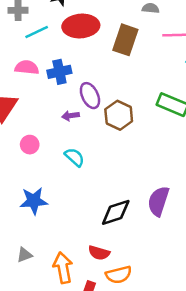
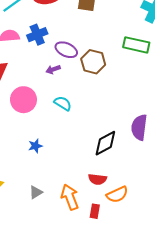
purple ellipse: (90, 96) -> (66, 50), turned -30
pink circle: (30, 145) -> (23, 100), size x1.6
blue star: (34, 201) -> (35, 146), size x0.6

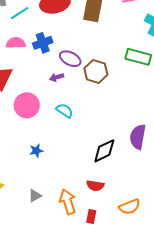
orange semicircle: (117, 194) -> (130, 207), moved

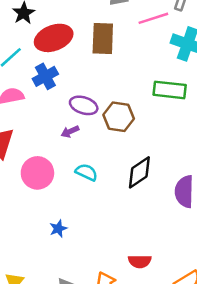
blue cross: (43, 43) -> (45, 76), moved
black diamond: (104, 151) -> (139, 172), moved

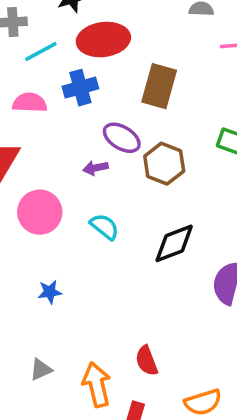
brown rectangle: (103, 39) -> (159, 86), moved
red semicircle: (140, 261) -> (147, 361), turned 55

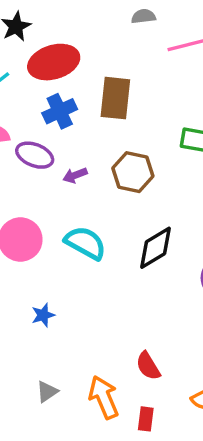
blue cross: (80, 88) -> (60, 111), moved
purple ellipse: (122, 138) -> (35, 155), moved
purple arrow: (96, 168) -> (75, 175), moved
cyan semicircle: (104, 227) -> (85, 243), size x1.4

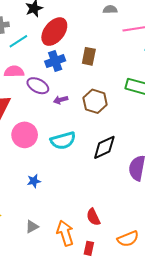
red ellipse: (54, 62) -> (54, 32), turned -40
brown rectangle: (115, 98) -> (89, 56), size x0.7
cyan semicircle: (85, 243) -> (63, 141), turned 130

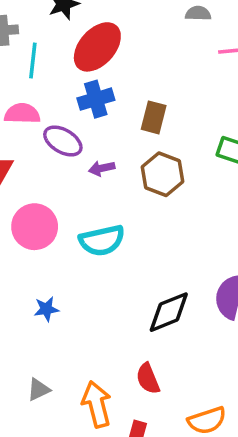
cyan line: (18, 41) -> (33, 60), turned -54
brown rectangle: (89, 56) -> (154, 117), moved
black diamond: (104, 147) -> (169, 312), moved

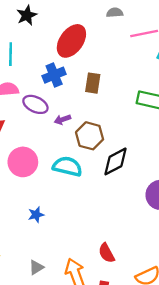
red ellipse: (97, 47) -> (71, 41), moved
brown hexagon: (162, 174) -> (90, 136), moved
cyan semicircle: (102, 240) -> (67, 166), turned -148
black diamond: (169, 312) -> (115, 161), moved

